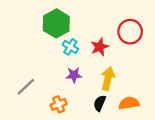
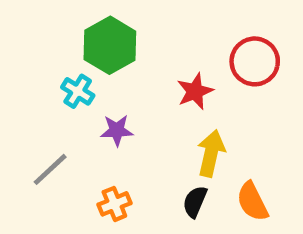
cyan cross: (70, 47) -> (78, 91), moved
purple star: (74, 75) -> (117, 130), moved
orange semicircle: (129, 103) -> (252, 202), turned -108

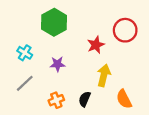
cyan cross: (78, 91) -> (25, 53), moved
black semicircle: (195, 202) -> (85, 99), moved

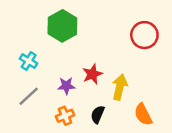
red star: (96, 45) -> (92, 74), moved
purple star: (57, 64) -> (66, 86), moved

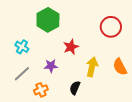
red star: (92, 74) -> (71, 47), moved
orange semicircle: (143, 114) -> (120, 67), moved
orange cross: (65, 116) -> (41, 90), moved

